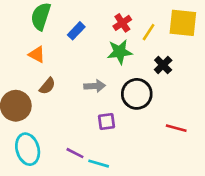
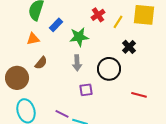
blue rectangle: (76, 31) -> (56, 25), moved
green star: (120, 52) -> (79, 37), moved
orange triangle: (37, 54) -> (33, 39), turned -40
gray arrow: (95, 86) -> (77, 63), turned 91

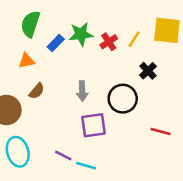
red cross: (98, 15) -> (109, 42), moved
green star: (79, 37) -> (81, 34), moved
purple square: (86, 90) -> (94, 125), size x1.5

